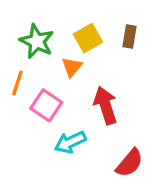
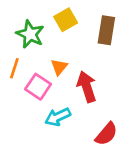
brown rectangle: (130, 37) -> (106, 30), size x1.5
yellow square: (88, 38) -> (66, 20), moved
orange triangle: (72, 67) -> (59, 67), moved

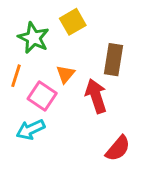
brown rectangle: (106, 30) -> (114, 60), moved
cyan arrow: (58, 117) -> (31, 129), moved

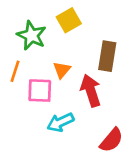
pink square: (42, 96) -> (40, 91), turned -32
cyan arrow: (31, 129) -> (60, 122), moved

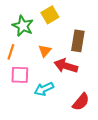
pink square: (40, 91) -> (20, 75), moved
red arrow: (91, 91) -> (66, 66), turned -55

